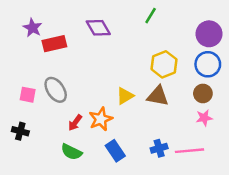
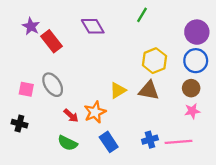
red rectangle: (54, 44) -> (52, 41), turned 65
red arrow: (75, 123) -> (71, 116), turned -84

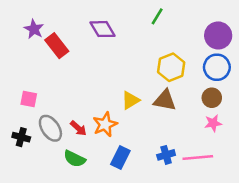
gray ellipse: (53, 85) -> (50, 128), moved
blue rectangle: (109, 142) -> (120, 157), turned 60

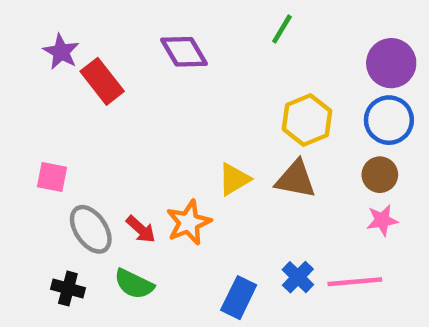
black cross: (21, 137) -> (68, 288), moved
blue cross: (166, 155) -> (298, 277), turned -30
blue rectangle: (120, 157) -> (239, 298), moved

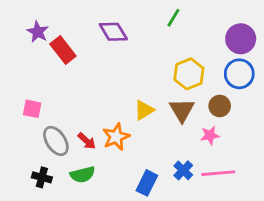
brown circle: (380, 175) -> (220, 106), moved
brown triangle: (296, 179) -> (182, 110), turned 48
pink star: (382, 220) -> (210, 135), moved
green semicircle: (134, 284) -> (82, 175), turned -40

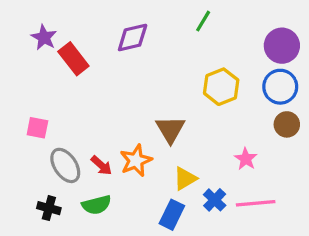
purple diamond: (113, 32) -> (133, 37), turned -72
brown circle: (220, 106) -> (287, 124), moved
yellow triangle: (144, 110) -> (185, 179), moved
brown triangle: (182, 110) -> (170, 129), moved
pink star: (210, 135) -> (246, 159), turned -30

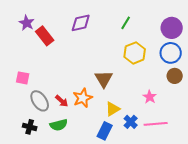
green line: (203, 21) -> (126, 23), moved

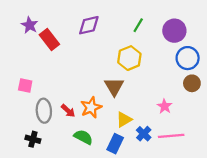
purple circle: (172, 28) -> (174, 31), moved
yellow hexagon: (135, 53) -> (129, 58), moved
gray ellipse: (40, 101) -> (44, 111), turned 30
green semicircle: (59, 125) -> (83, 137), moved, turned -138

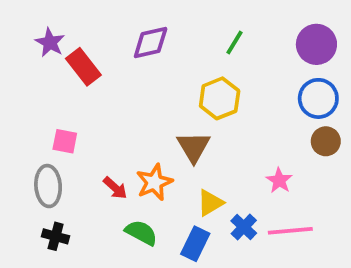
purple circle: (174, 31) -> (316, 44), moved
pink square: (25, 85) -> (65, 141), moved
gray ellipse: (44, 111) -> (48, 186), moved

